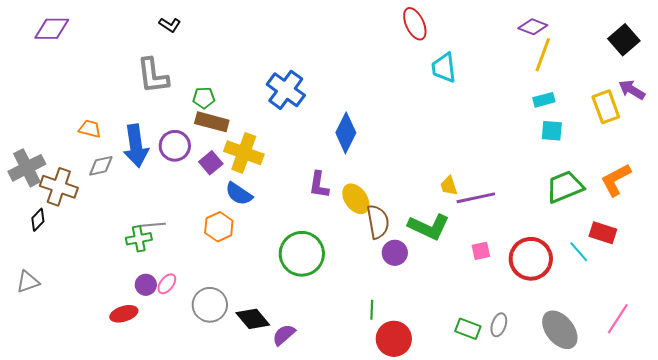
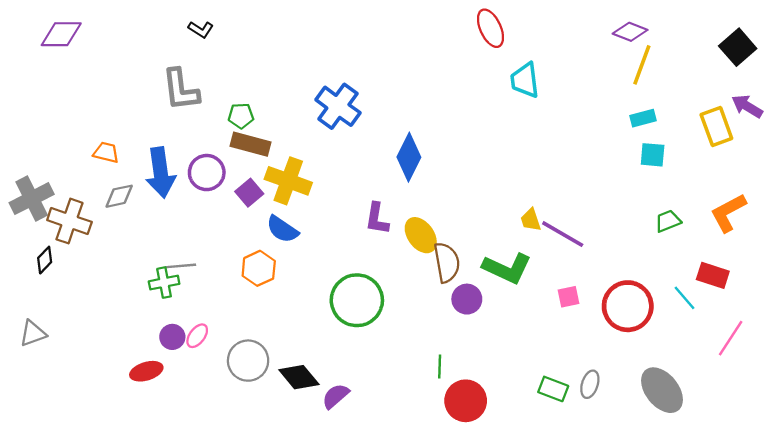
green trapezoid: (565, 187) -> (668, 221), size x0.6
purple line: (476, 198) -> (563, 234), turned 42
pink line: (618, 319) -> (731, 338), moved

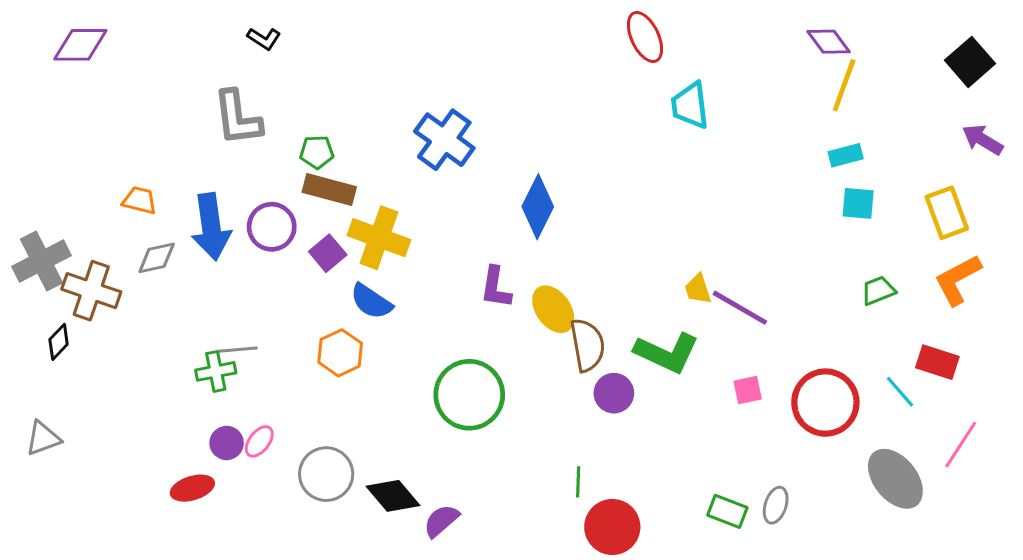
purple diamond: (630, 32) -> (829, 42), turned 32
yellow rectangle: (716, 126) -> (947, 213), moved
gray ellipse: (662, 390) -> (895, 479), moved

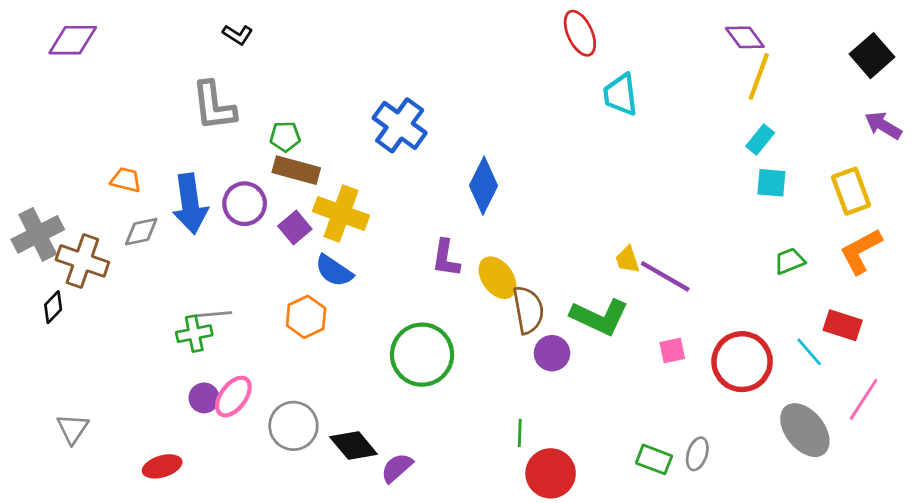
cyan rectangle: (846, 155) -> (760, 139), turned -36
gray triangle: (43, 438) -> (73, 429), moved, turned -36
pink ellipse: (259, 441) -> (233, 397), size x1.4
red ellipse: (192, 488) -> (162, 466), moved

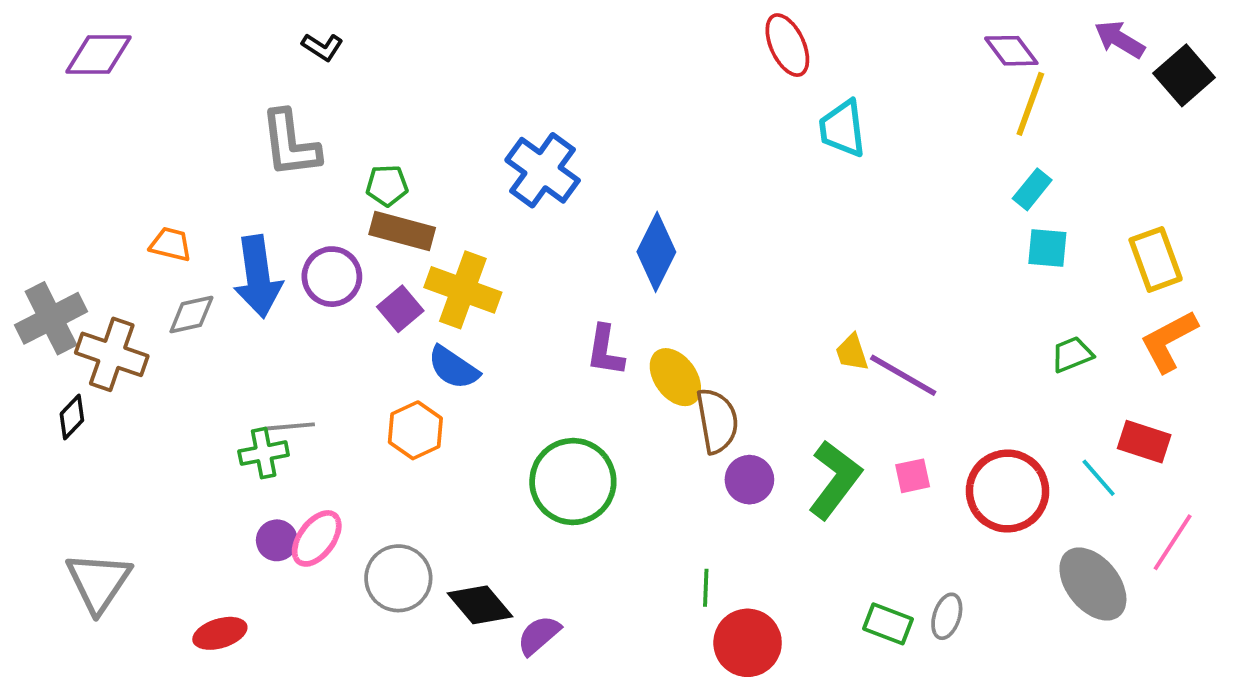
purple arrow: (883, 125) -> (1119, 39), moved
green L-shape: (599, 317) -> (835, 480), moved, turned -78
gray triangle: (73, 429) -> (98, 582), size x1.5

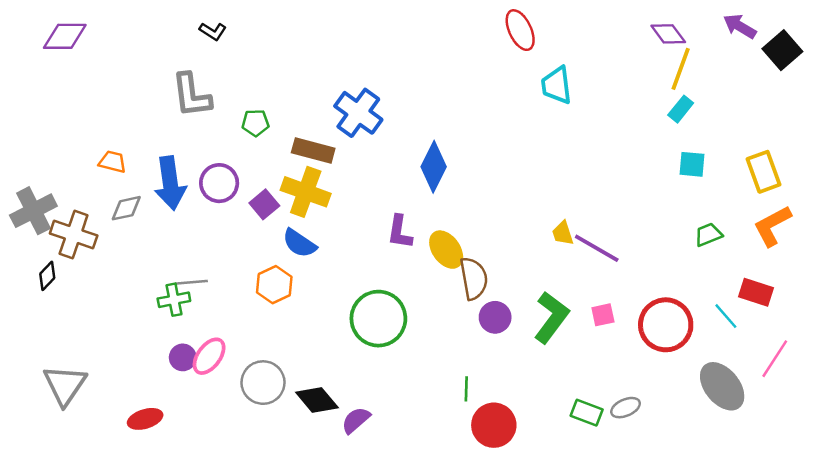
cyan rectangle: (1032, 189) -> (681, 109), moved
brown rectangle: (402, 231) -> (313, 150), moved
gray ellipse: (947, 616) -> (626, 408), turned 48

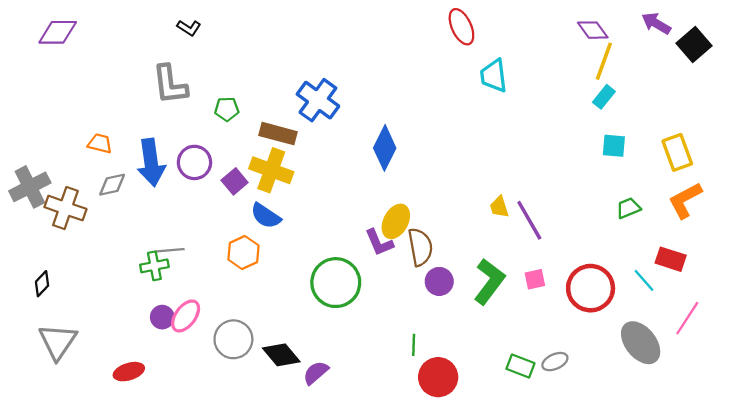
purple L-shape: (400, 232) -> (379, 243), moved, turned -32
purple line: (597, 248) -> (529, 220), turned 30
yellow ellipse: (446, 250) -> (396, 221), turned 64
black diamond: (47, 276) -> (42, 284), moved

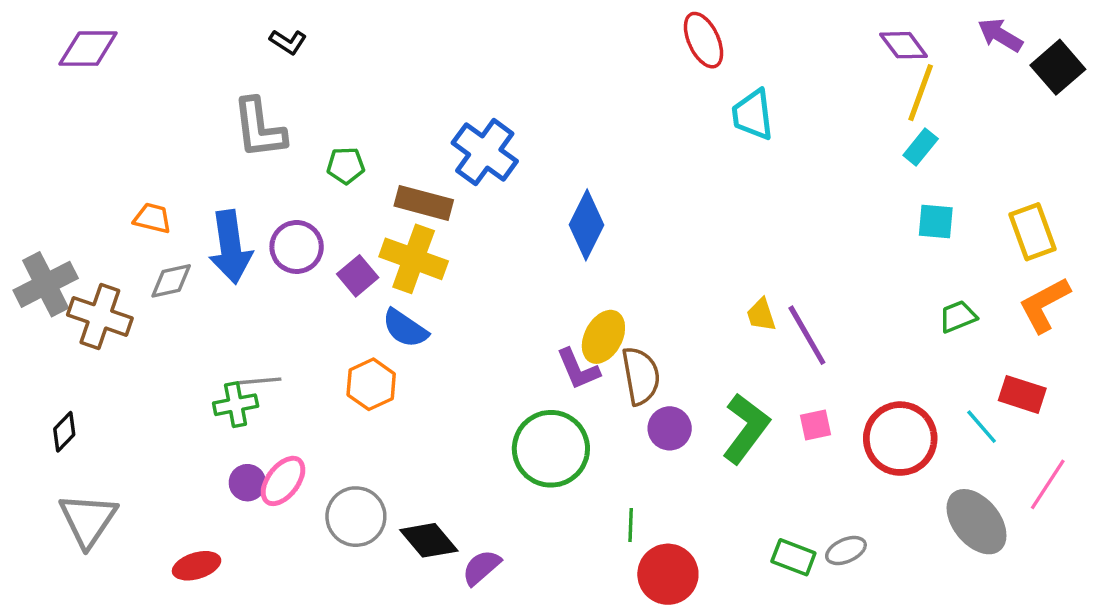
green circle: (336, 283) -> (551, 449), moved

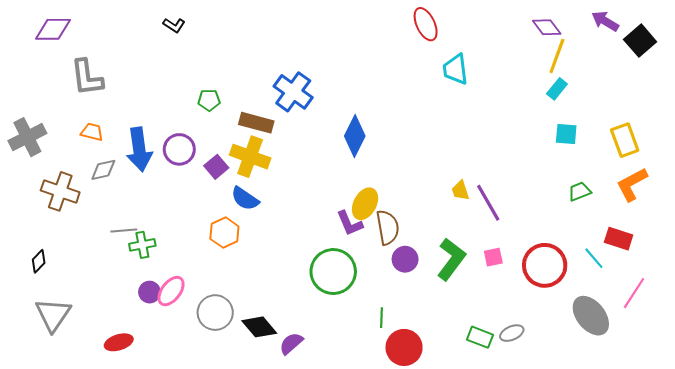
gray L-shape: (259, 128) -> (87, 78), moved
gray cross: (46, 284) -> (27, 137), moved
gray line: (259, 381) -> (124, 230), moved

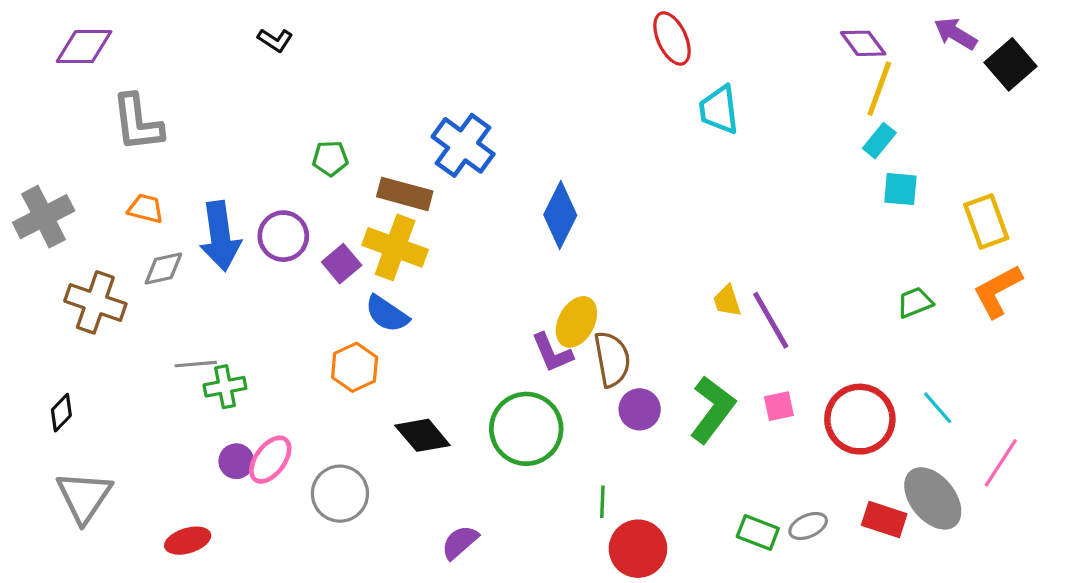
cyan square: (566, 134) -> (900, 189), moved
red rectangle: (619, 239) -> (884, 520), moved
black diamond: (259, 327) -> (423, 435), moved

